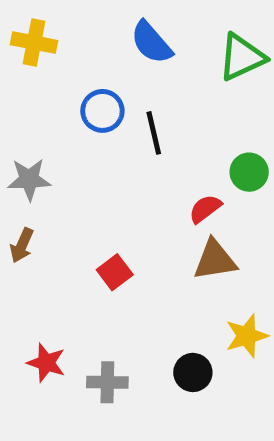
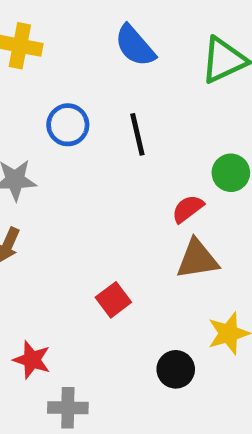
blue circle: (102, 111) -> (68, 125), moved
red square: (115, 272) -> (113, 300), moved
gray cross: (107, 382) -> (68, 408), moved

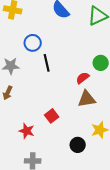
black line: (137, 134) -> (47, 63), moved
red star: (32, 360) -> (27, 131), moved

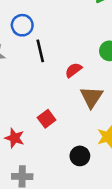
red semicircle: (83, 78) -> (73, 70), moved
brown triangle: (87, 99) -> (91, 97), turned -48

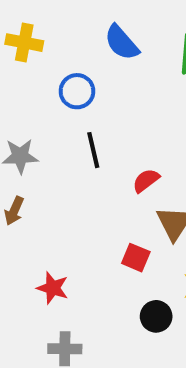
blue circle: (22, 25) -> (77, 91), moved
red square: (47, 119) -> (136, 258), moved, turned -30

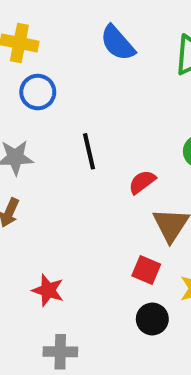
blue circle: (77, 91) -> (38, 92), moved
red square: (136, 258) -> (146, 270), moved

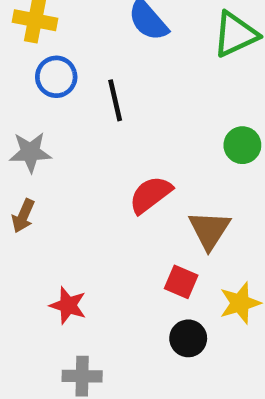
black line: (89, 151) -> (115, 100), moved
red semicircle: (142, 182) -> (150, 195), moved, size x1.4

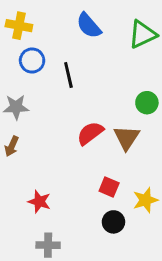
brown triangle: (209, 230) -> (127, 138), moved

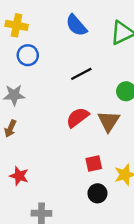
black line: (68, 75) -> (81, 74), moved, turned 75
red square: (109, 187) -> (94, 163), turned -35
red star: (39, 202) -> (19, 176), moved

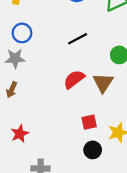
blue circle: (28, 55) -> (22, 33), moved
red star: (19, 176) -> (20, 134), turned 30

